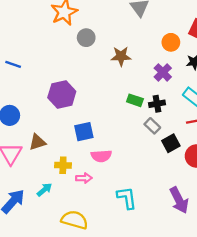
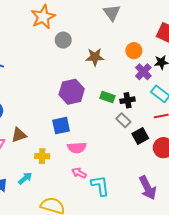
orange circle: (171, 42) -> (134, 51), moved
purple cross: (163, 72) -> (143, 72), moved
purple hexagon: (62, 95) -> (72, 92), moved
pink arrow: (84, 178) -> (79, 173), moved, turned -152

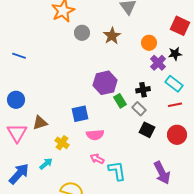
brown star: (95, 57) -> (112, 36), moved, turned -30
purple hexagon: (72, 92) -> (105, 83), moved
green rectangle: (107, 97) -> (120, 101), moved, turned 40
black square: (140, 136) -> (147, 130), moved, turned -35
yellow cross: (42, 156) -> (62, 143), turned 32

